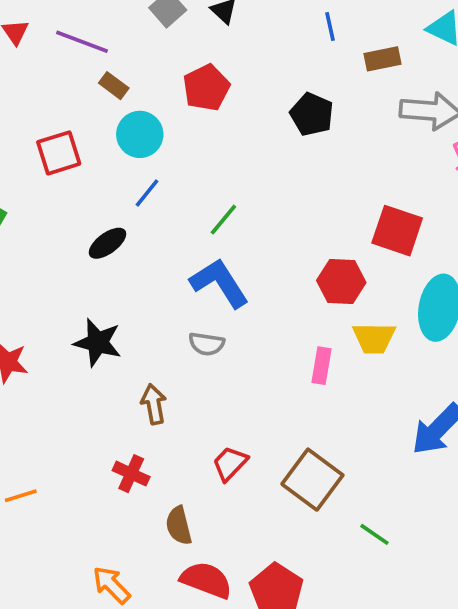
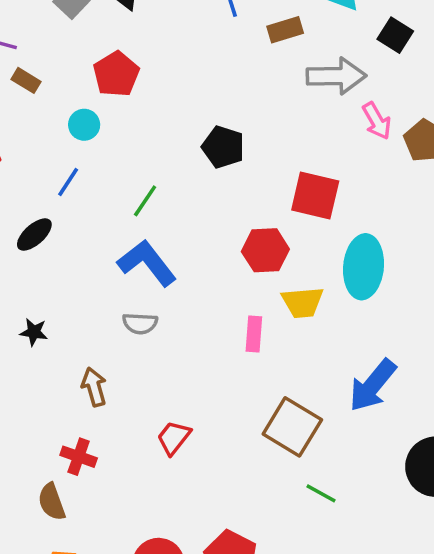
black pentagon: (312, 114) -> (223, 147), moved
cyan circle: (140, 134) -> (84, 125), moved, size x0.7
black star: (98, 342) -> (34, 332), size x0.6
brown square: (312, 480) -> (292, 427), moved
brown semicircle: (179, 526) -> (52, 502), moved

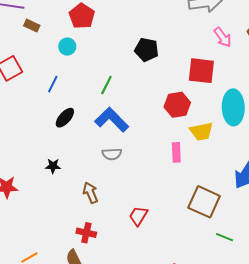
pink arrow: (377, 121) -> (223, 37), moved
blue line: (68, 182) -> (53, 84), moved
black ellipse: (34, 235) -> (65, 118), moved

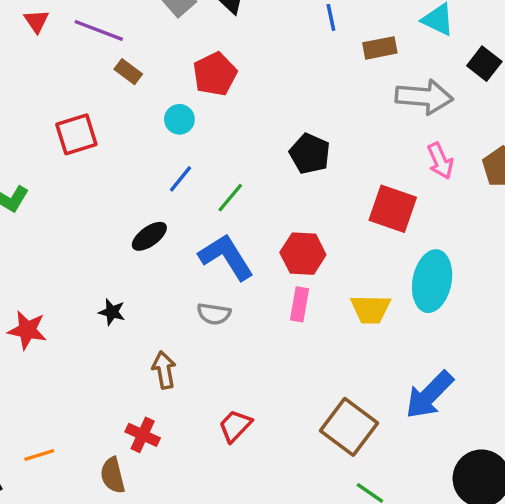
blue line: (53, 84) -> (180, 179), moved
red hexagon: (177, 105) -> (303, 254), moved
pink rectangle: (176, 152) -> (299, 304), moved

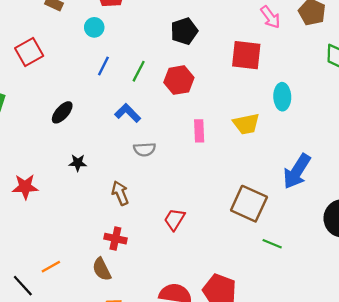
black pentagon: (310, 154) -> (184, 31), turned -30
black ellipse: (149, 236) -> (62, 112), moved
red hexagon: (303, 254) -> (179, 80), moved
blue L-shape: (226, 257) -> (128, 113), moved, size x0.7
cyan ellipse: (432, 281) -> (282, 97), size x0.7

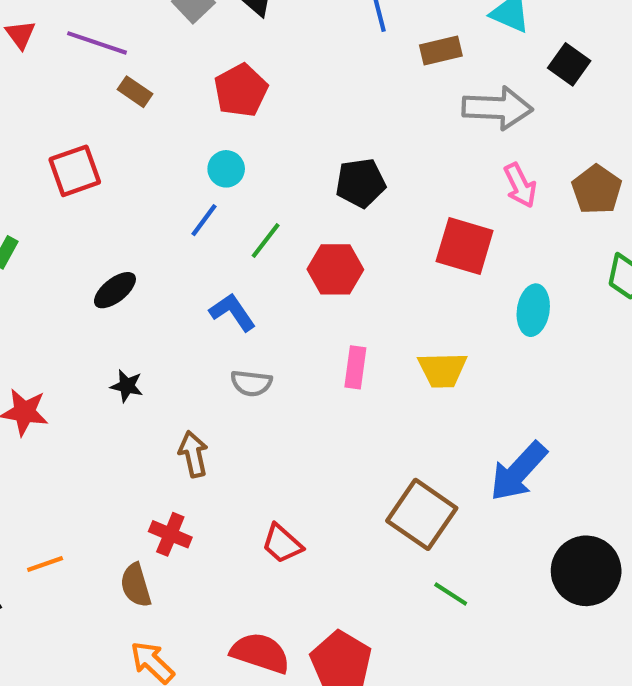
cyan circle: (94, 27) -> (226, 169), moved
cyan ellipse: (282, 97) -> (533, 310), moved
red trapezoid: (174, 219) -> (282, 544), moved, turned -90

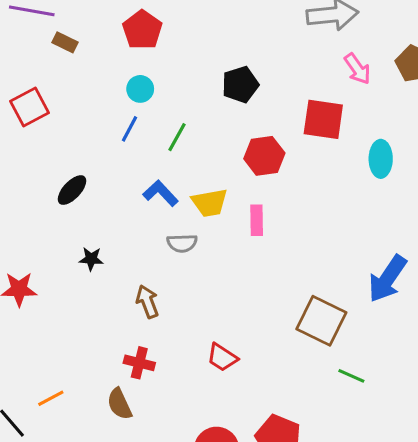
red hexagon: (335, 269) -> (264, 156), moved
yellow trapezoid: (442, 370) -> (210, 203), moved

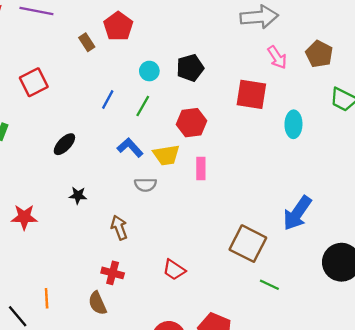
brown rectangle: (65, 42) -> (87, 42), moved, turned 30
cyan circle: (140, 89) -> (149, 71), moved
red hexagon: (264, 156) -> (191, 123), moved
orange line: (51, 398) -> (47, 298), turned -66

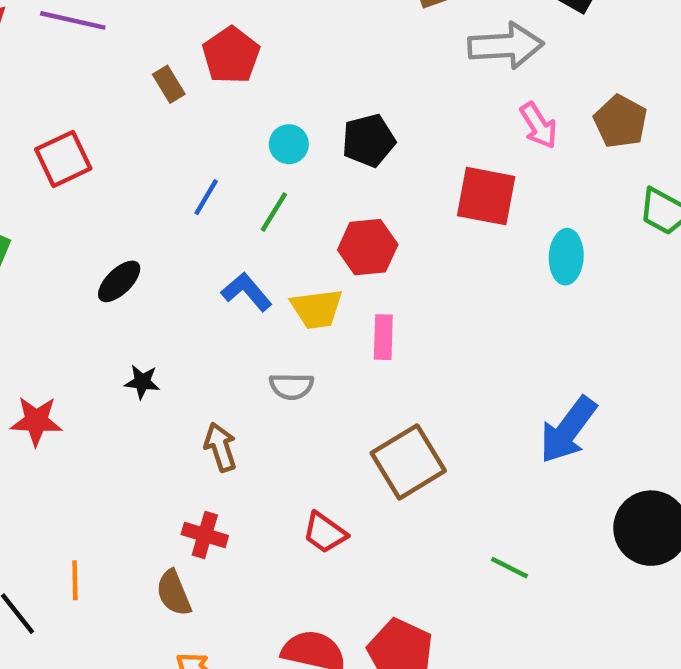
gray semicircle: (145, 185) -> (291, 386), moved
brown square: (248, 244) -> (408, 462), moved, turned 30

